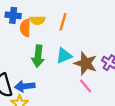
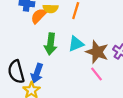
orange semicircle: (25, 28) -> (39, 16), turned 42
blue arrow: (25, 86) -> (37, 73), turned -66

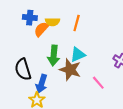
brown star: (97, 52) -> (70, 70), moved
black semicircle: (16, 72) -> (23, 69), moved

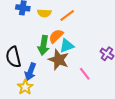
orange line: (77, 23) -> (67, 15), turned 35
orange semicircle: (41, 29) -> (56, 36), moved

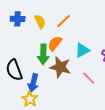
yellow semicircle: (44, 13) -> (40, 22), turned -112
cyan triangle: (67, 46) -> (82, 50), moved

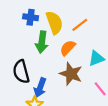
yellow semicircle: (40, 22) -> (54, 23), size x1.5
green arrow: (43, 54) -> (42, 42), moved

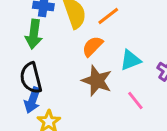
green arrow: (42, 42) -> (34, 34), moved
blue arrow: (40, 88) -> (32, 100), moved

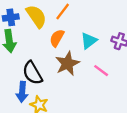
black semicircle: (31, 78) -> (32, 73), moved
brown star: (97, 81) -> (67, 63), turned -30

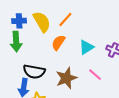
brown star: (67, 63) -> (66, 78), moved
black semicircle: (32, 73) -> (34, 72), turned -55

